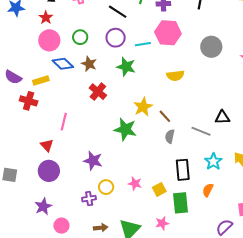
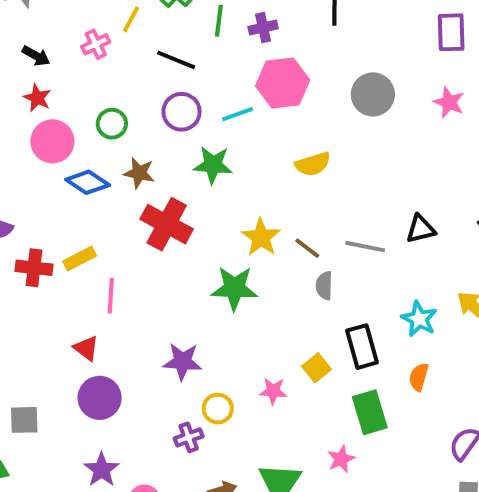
yellow rectangle: (41, 81) -> (80, 258), moved
red cross: (98, 92) -> (167, 224), size x1.4
gray line: (201, 131) -> (365, 247), moved
yellow square: (159, 189) -> (317, 368), moved

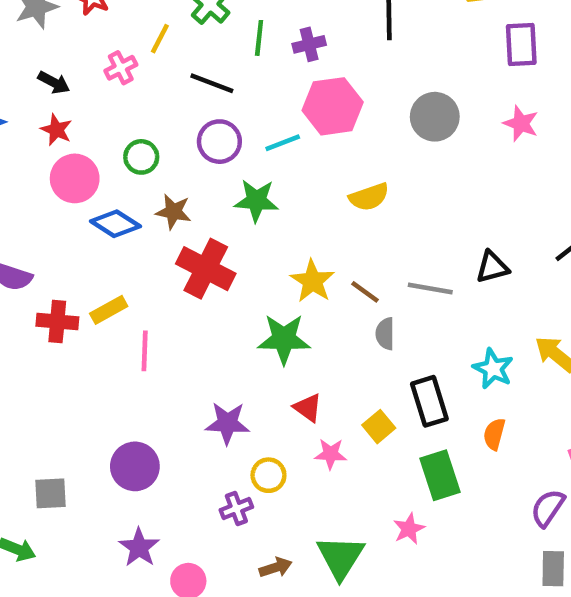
red triangle: (86, 348) -> (308, 408), moved

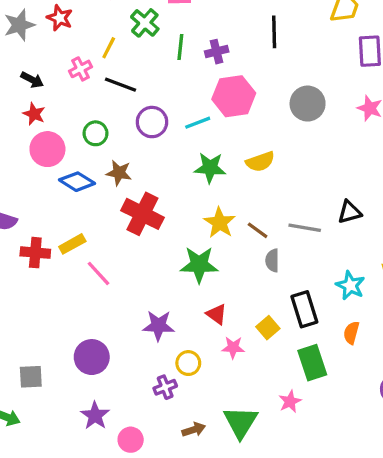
black line: (212, 83) -> (121, 85), moved
green star: (256, 201) -> (210, 168), moved
pink line: (145, 351) -> (98, 273), turned -44

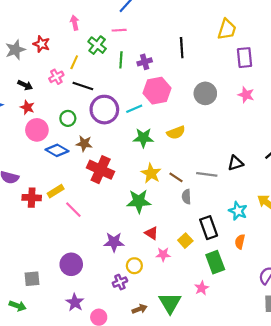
purple circle: (152, 122) -> (104, 110), size x1.4

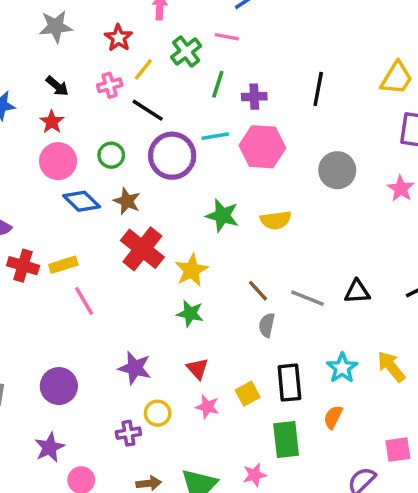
red star: (41, 44) -> (118, 38), moved
cyan line: (134, 109) -> (215, 136), moved
yellow star: (151, 173) -> (191, 270), moved
green star: (139, 201) -> (190, 314), size x0.7

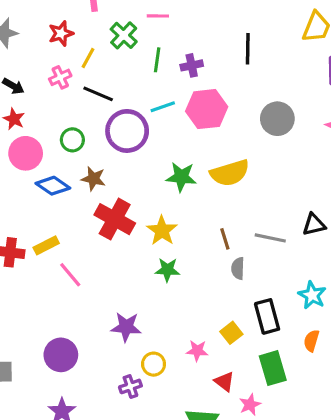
red star: (118, 38) -> (61, 33), turned 30
yellow semicircle: (276, 220) -> (230, 173), size x1.4
brown line: (258, 291) -> (225, 239), turned 35
red triangle: (197, 369) -> (224, 382), moved

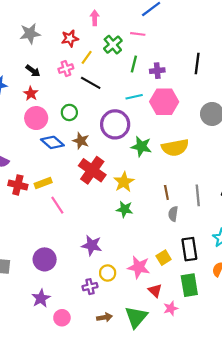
purple circle: (127, 131) -> (115, 124), moved
gray line: (270, 238) -> (198, 195), turned 66
pink star: (197, 351) -> (139, 267), size x1.5

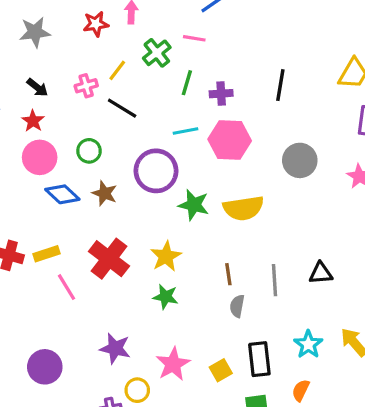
red star: (70, 38) -> (96, 24), moved
red cross: (92, 170) -> (109, 259), moved
pink star: (139, 267) -> (173, 364), moved, turned 30

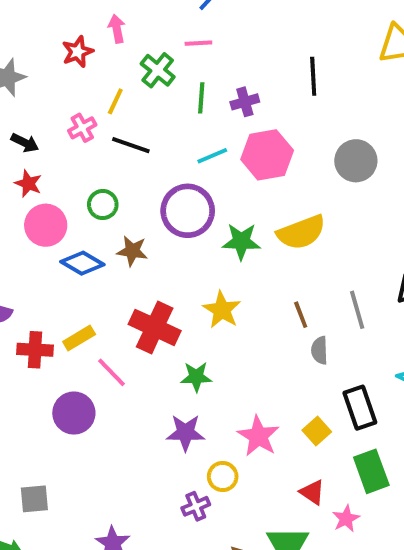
green star: (166, 297) -> (196, 377), moved
purple circle: (45, 367) -> (74, 413), moved

